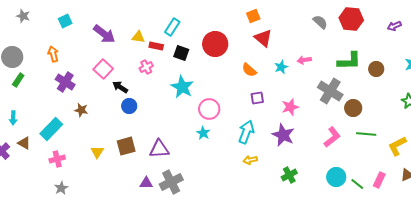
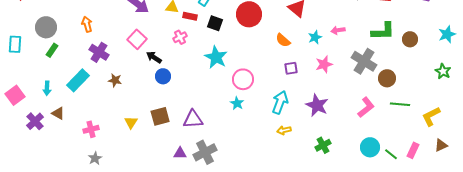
pink star: (290, 107) -> (324, 64), moved
cyan rectangle: (51, 129) -> (78, 80), moved

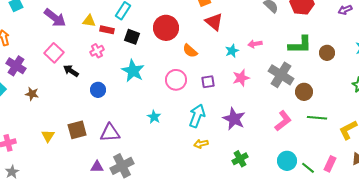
orange semicircle: (283, 40) -> (190, 51), moved
blue circle: (163, 76) -> (98, 90), moved
pink circle: (243, 79) -> (176, 80), moved

